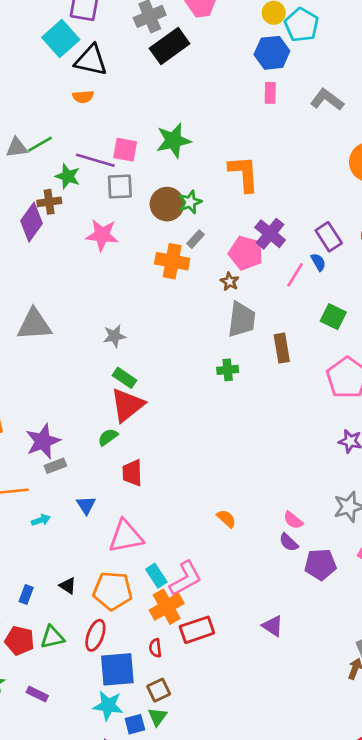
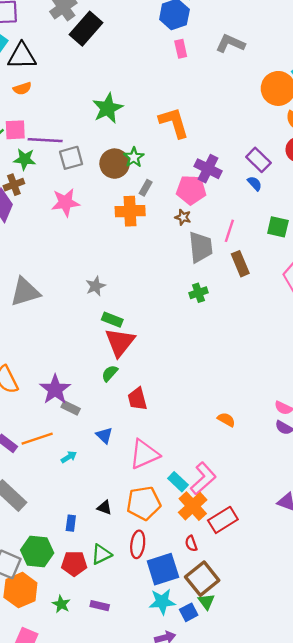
pink square: (125, 150) -> (15, 130), moved
pink line: (295, 275) -> (229, 231), moved
gray rectangle: (55, 466) -> (71, 408), turned 60
brown square: (159, 690) -> (202, 579), size x1.6

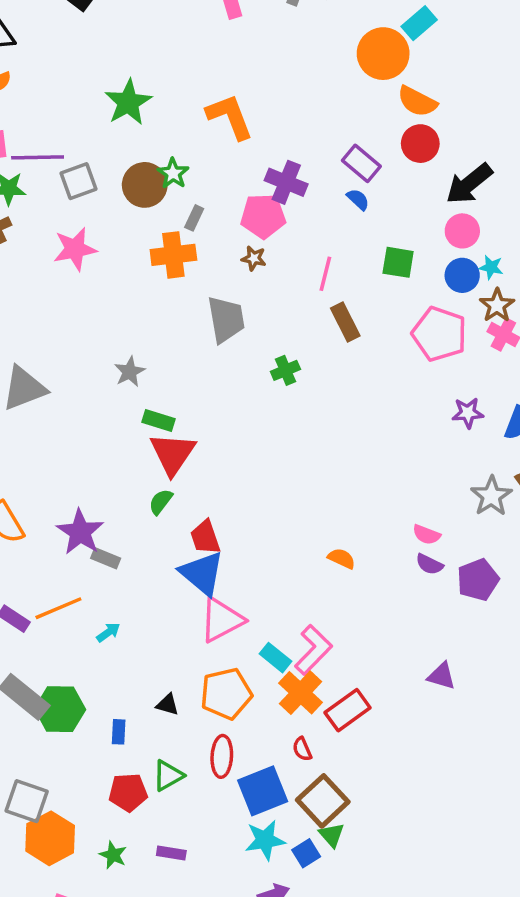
gray trapezoid: (201, 247) -> (226, 319), moved
blue triangle: (104, 435) -> (202, 573), moved, size x1.8
green hexagon: (37, 551) -> (60, 709), moved

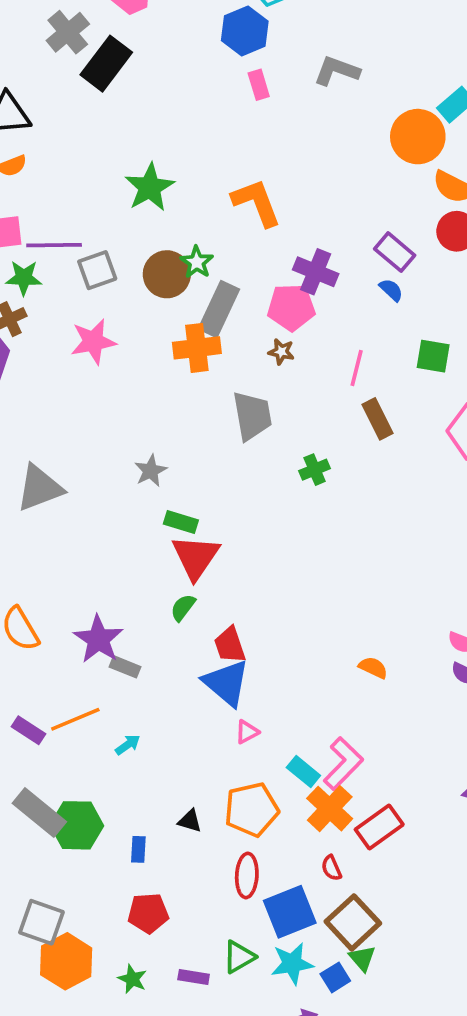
gray rectangle: (194, 218) -> (219, 309), size x2.0
pink triangle: (222, 620) -> (247, 732), size x0.5
green triangle: (168, 775) -> (239, 957), moved

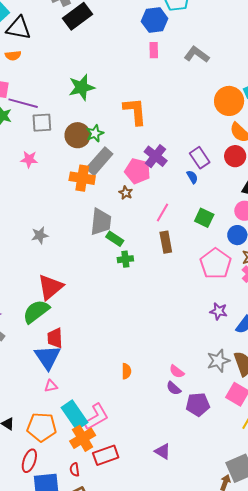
pink star: (93, 342) -> (29, 159), size x0.7
green rectangle: (181, 522) -> (115, 239), moved
green semicircle: (183, 607) -> (36, 311), size x1.8
orange semicircle: (373, 668) -> (126, 371), turned 49
cyan rectangle: (303, 772) -> (74, 415), size x1.6

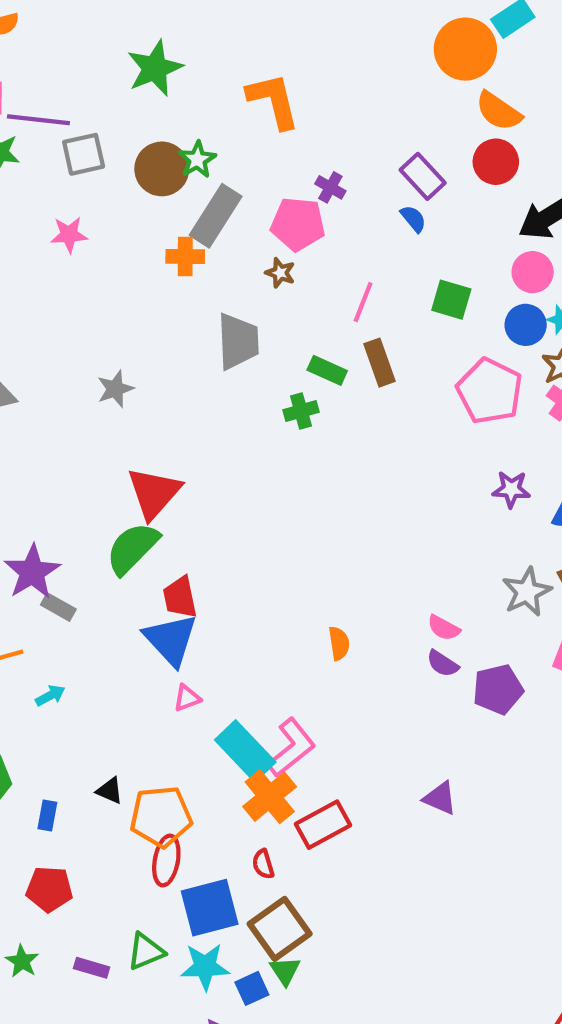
purple cross: (156, 156) -> (330, 187), size x0.6
orange cross: (82, 178) -> (185, 257), size x0.7
green rectangle: (115, 239) -> (327, 370), moved
orange pentagon: (42, 427) -> (161, 817), moved

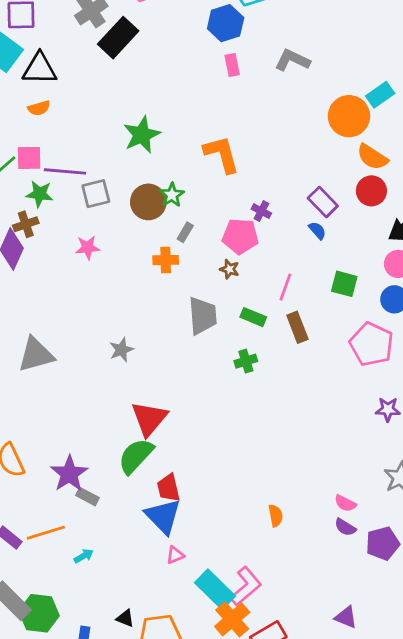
gray rectangle: (216, 216) -> (185, 232), size x0.5
green rectangle: (327, 370) -> (253, 317), moved

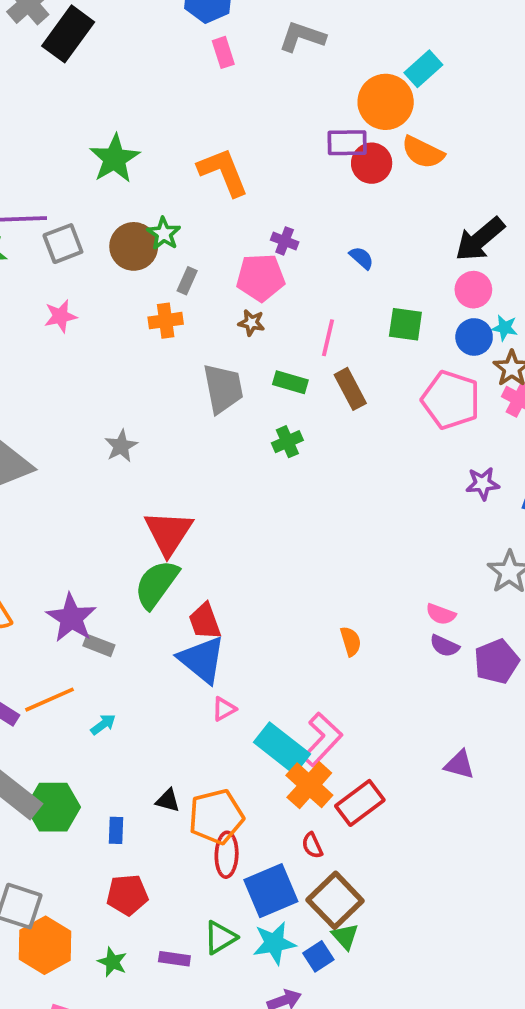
red circle: (371, 191) -> (372, 163), moved
purple rectangle: (323, 202) -> (347, 143), moved, turned -40

